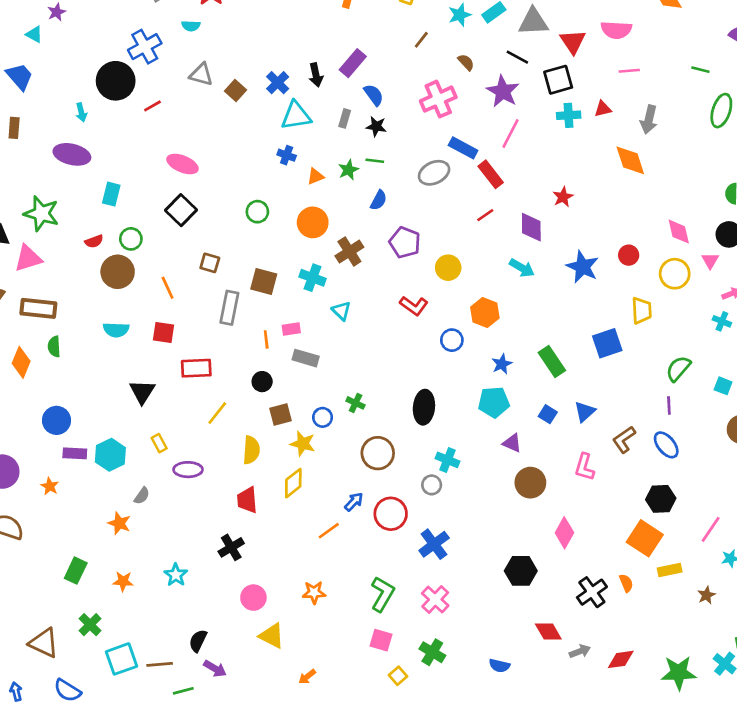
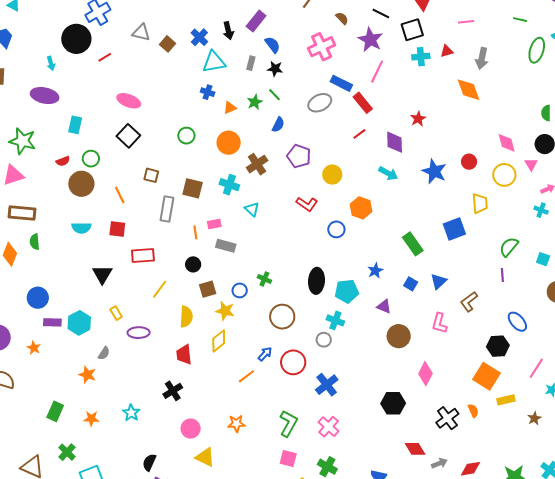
green line: (375, 161) -> (275, 95), turned 40
blue star: (502, 364) -> (375, 271), moved
cyan pentagon: (494, 402) -> (347, 291), moved
blue ellipse: (666, 445) -> (517, 322), moved

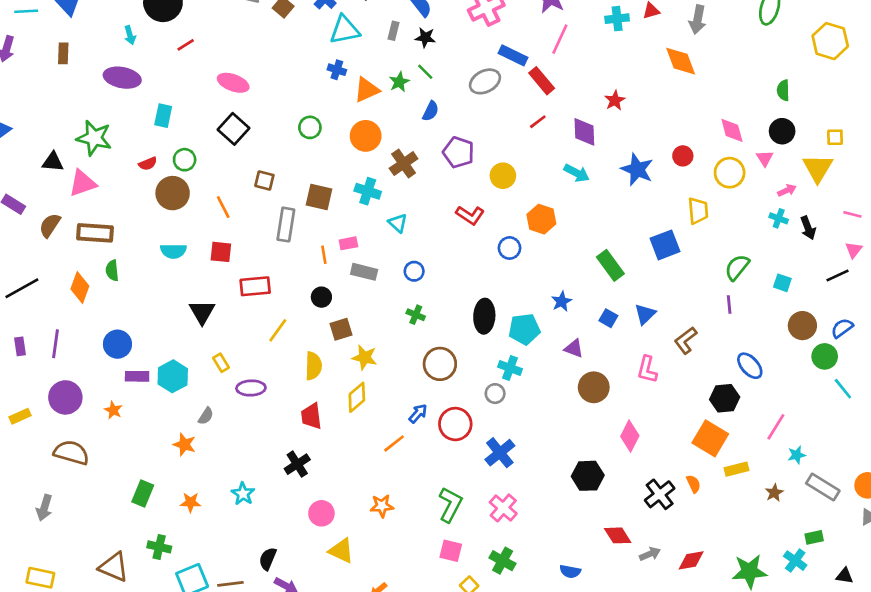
red line: (105, 57) -> (186, 45), moved
orange triangle: (230, 108) -> (367, 90), size x1.5
blue circle: (240, 290) -> (414, 271), moved
green cross: (67, 452) -> (159, 547), turned -30

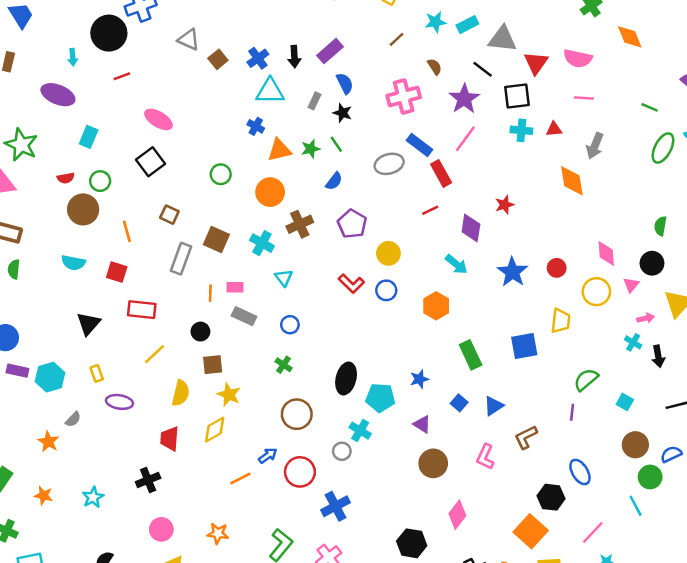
orange hexagon: (541, 219) -> (436, 306), moved
blue circle: (509, 248) -> (386, 290), moved
cyan line: (843, 389) -> (636, 506), moved

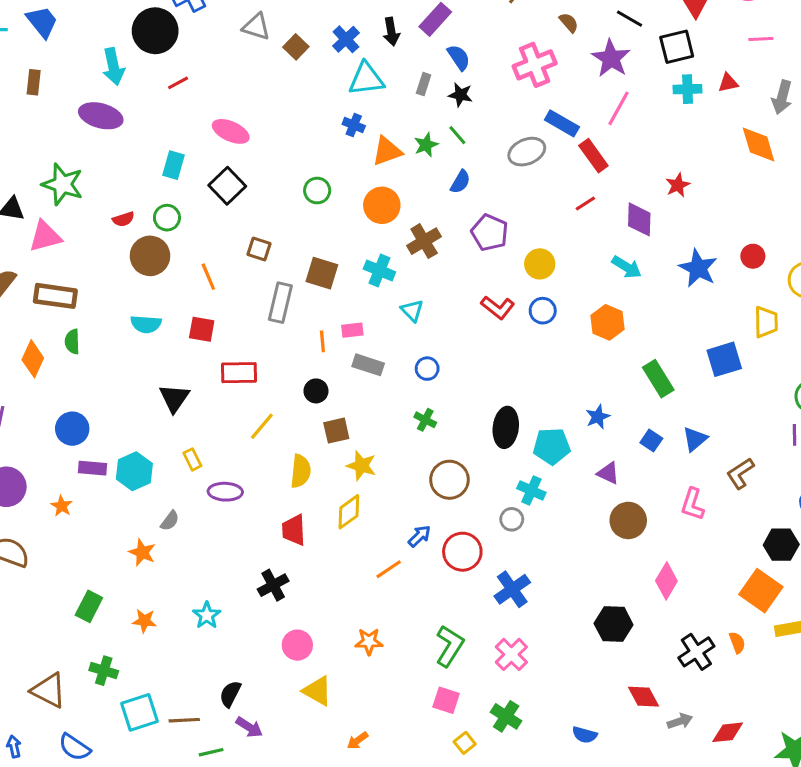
cyan arrow: (73, 57) -> (113, 67), size x1.6
cyan rectangle: (89, 137) -> (174, 165), moved

